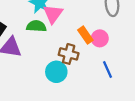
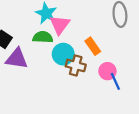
pink circle: (100, 38) -> (107, 71), moved
cyan circle: (56, 72) -> (63, 54), moved

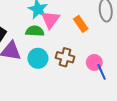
orange rectangle: (93, 46) -> (81, 24), moved
cyan circle: (63, 54) -> (38, 58), moved

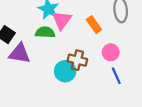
cyan circle: (38, 58) -> (65, 71), moved
pink circle: (94, 62) -> (111, 52), moved

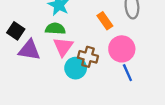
pink triangle: (62, 20) -> (63, 47), moved
pink circle: (111, 52) -> (122, 49), size x1.5

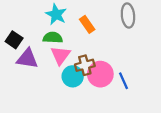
orange rectangle: (105, 21) -> (87, 24), moved
pink circle: (122, 49) -> (100, 74), moved
brown cross: (88, 57) -> (85, 65), turned -30

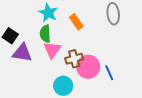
green semicircle: (53, 38) -> (45, 34), turned -96
cyan circle: (73, 76) -> (63, 86), moved

